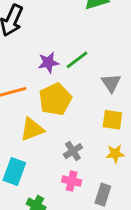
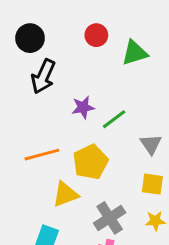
purple star: (48, 63) -> (83, 107), moved
gray cross: (73, 151) -> (110, 218), size x1.5

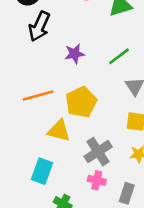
green line: (114, 119) -> (119, 56), moved
yellow triangle: (65, 194) -> (59, 131), turned 35

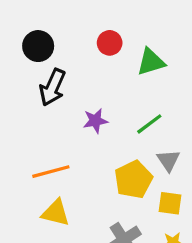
yellow pentagon: (81, 102) -> (133, 179), moved
yellow triangle: (59, 131) -> (56, 213), moved

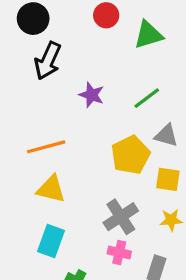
purple star: (95, 121) -> (92, 95), turned 30
gray triangle: (168, 160) -> (166, 135), turned -40

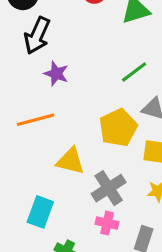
purple star: (92, 95) -> (56, 74), moved
yellow triangle: (51, 189) -> (70, 161), moved

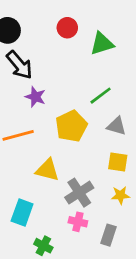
black arrow: (37, 35) -> (19, 65), turned -64
yellow pentagon: (118, 128) -> (71, 126), moved

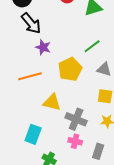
gray cross: (79, 193) -> (76, 119), turned -35

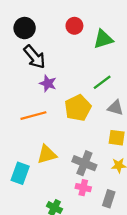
yellow triangle: (52, 102) -> (47, 154), moved, turned -30
cyan rectangle: (33, 134) -> (20, 173), moved

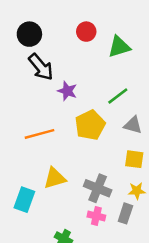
purple star: (48, 83) -> (67, 91), moved
gray rectangle: (109, 199) -> (125, 213), moved

